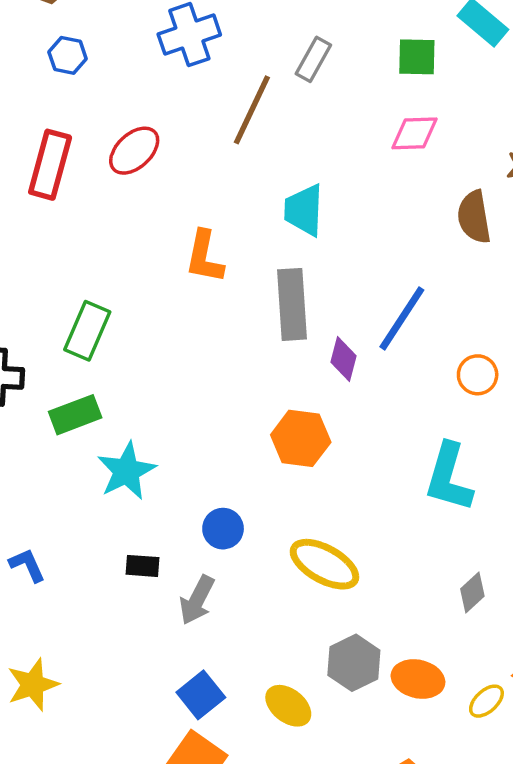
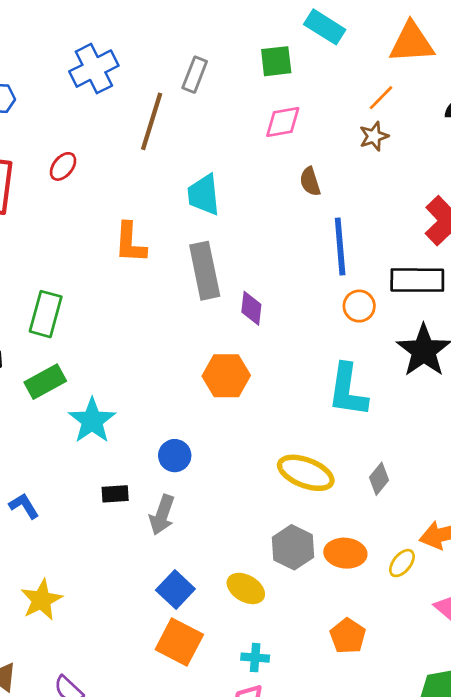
red ellipse: (134, 151) -> (63, 166), size x0.7
brown semicircle: (474, 217) -> (310, 182), moved, size x0.7
blue line: (402, 318) -> (340, 247), moved, turned -30
yellow ellipse: (324, 564) -> (306, 473), moved

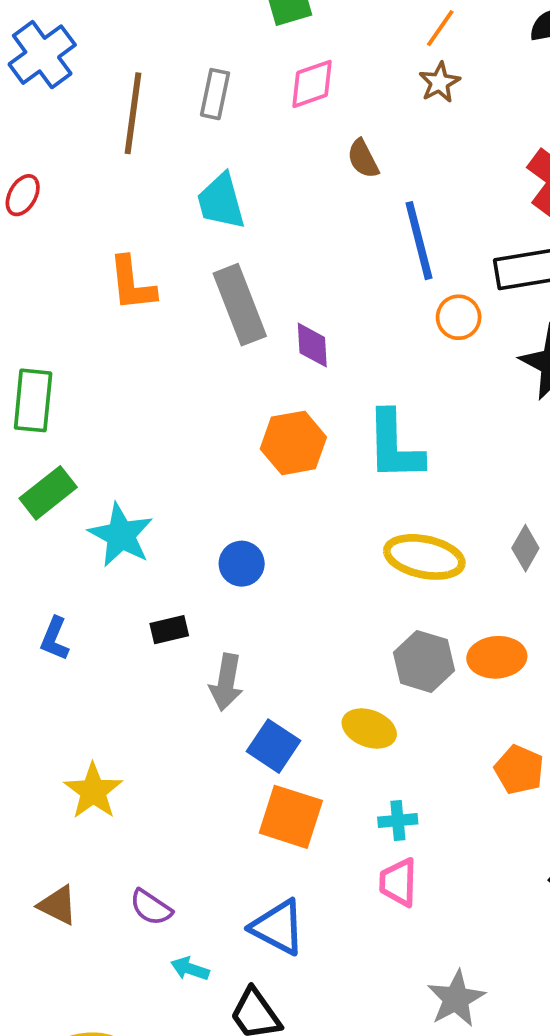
gray rectangle: (195, 75) -> (215, 94), moved
cyan L-shape: (348, 390) -> (394, 446), moved
blue L-shape: (24, 506) -> (55, 639), moved, turned -116
gray arrow: (162, 515) -> (226, 682), moved

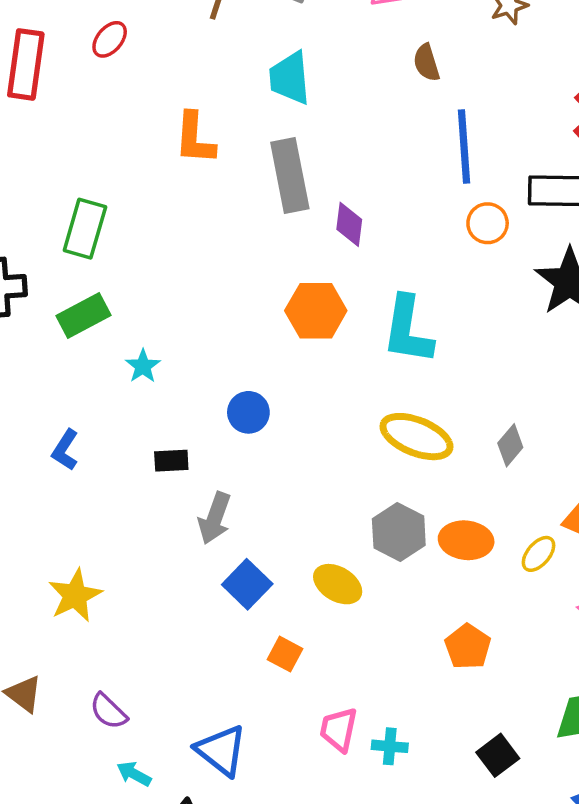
cyan star: (121, 535) -> (143, 366), size x0.6
orange square: (291, 817) -> (285, 654), moved, size x0.6
cyan cross: (398, 821) -> (390, 746), moved

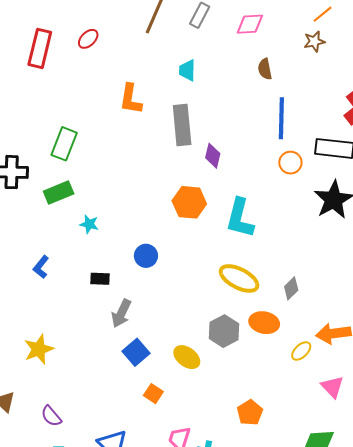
cyan trapezoid: (290, 78) -> (187, 70), size x0.7
cyan star: (143, 366) -> (89, 224), turned -30
orange ellipse: (466, 540) -> (264, 323), moved
orange pentagon: (468, 647) -> (250, 413), moved

